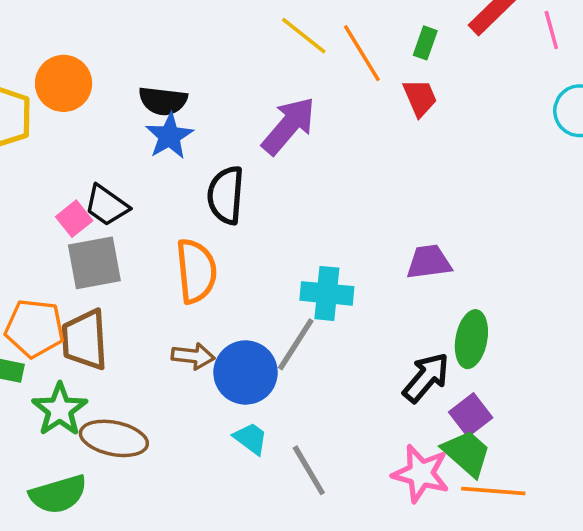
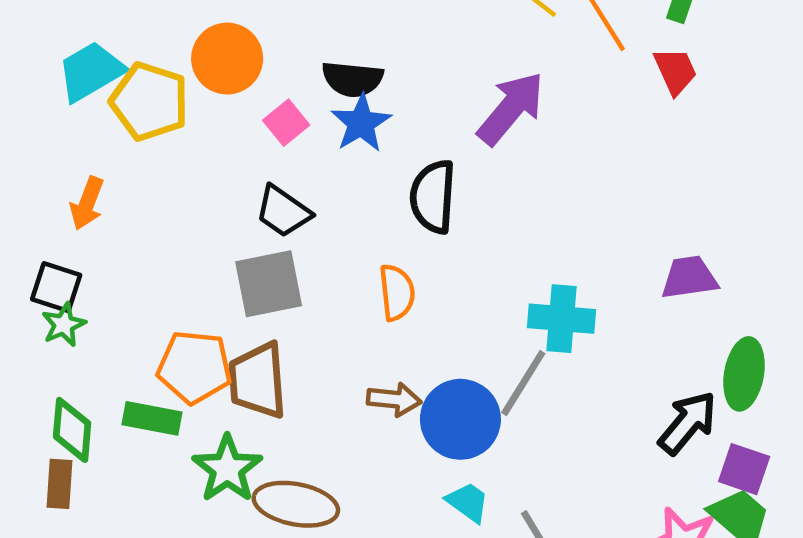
pink square: (74, 219) -> (286, 123), moved
orange semicircle: (196, 271) -> (397, 292), size x0.7
purple square: (471, 415) -> (744, 469), turned -33

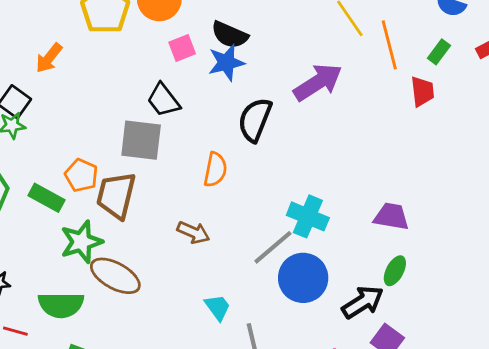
orange pentagon: (194, 367) -> (81, 175), size x0.7
green ellipse: (744, 374) -> (395, 271), moved, size x0.7
blue circle: (460, 419) -> (303, 278), moved

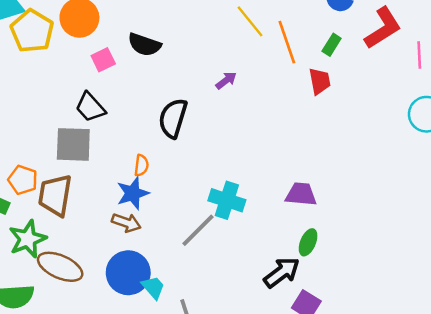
blue star: (226, 63) -> (133, 193), moved
purple arrow: (318, 82) -> (226, 80), size x0.5
orange semicircle: (215, 170) -> (141, 165), size x0.7
blue circle: (303, 278) -> (128, 273), moved

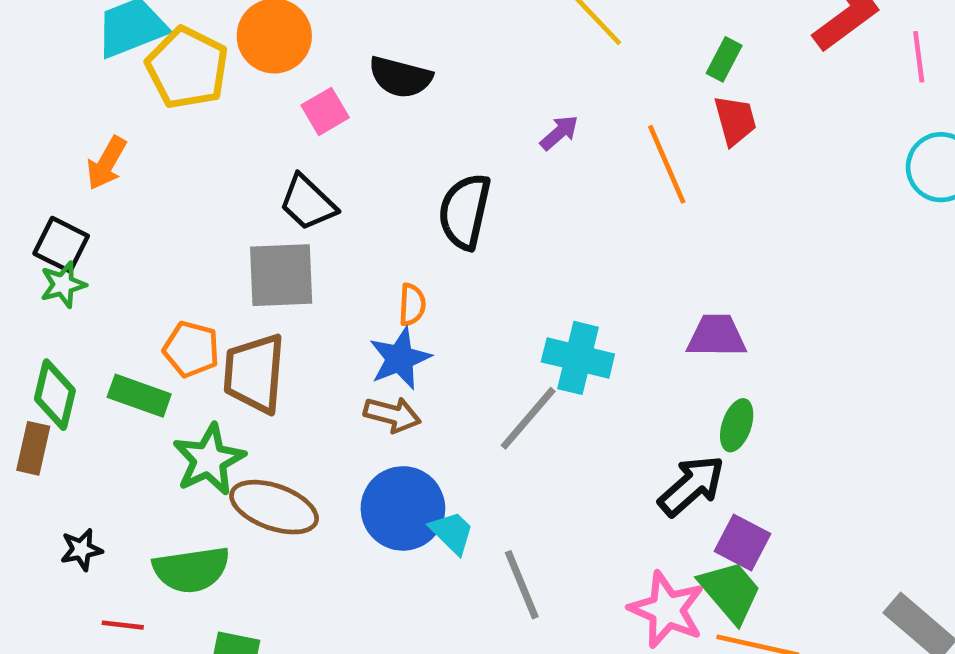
orange line: (287, 42) -> (667, 164), moved
green rectangle: (332, 45) -> (724, 59), moved

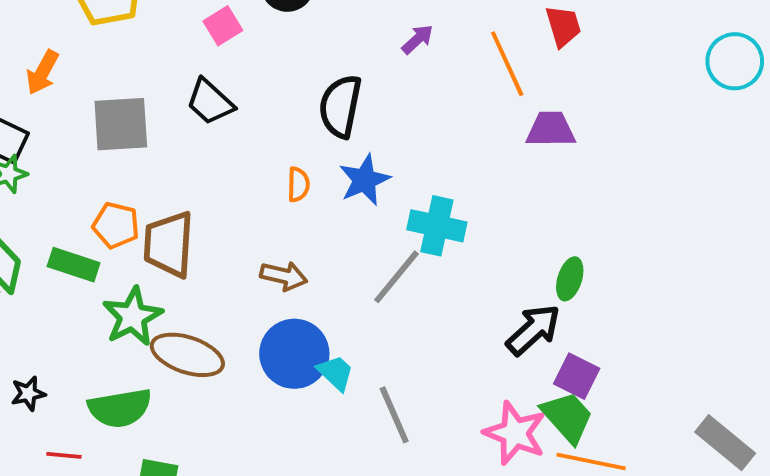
gray square: (281, 275) -> (121, 124), moved
purple trapezoid: (716, 336) -> (551, 129), moved
blue star: (400, 358) -> (364, 180), moved

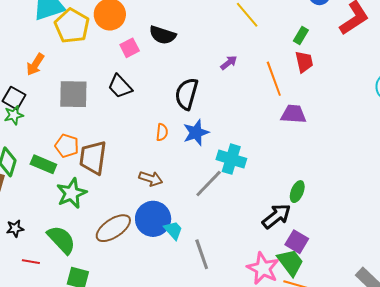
brown ellipse: (187, 355) -> (113, 228), moved, turned -57
green semicircle: (120, 408) -> (61, 240), turned -128

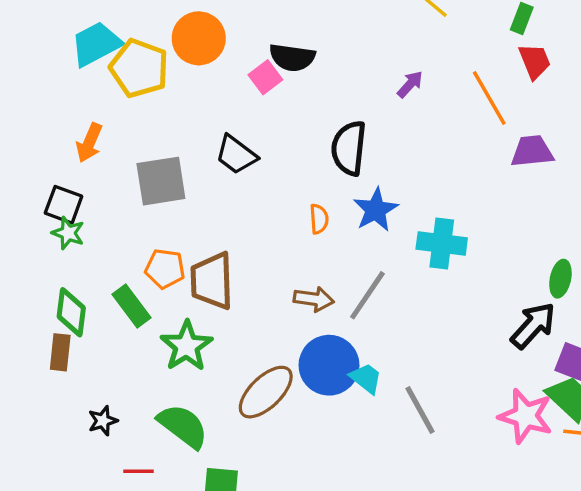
pink square: (130, 48) -> (265, 77), moved
green star: (14, 115) -> (68, 233), turned -30
green rectangle: (43, 164) -> (132, 306), turned 40
gray line: (209, 184) -> (367, 295), moved

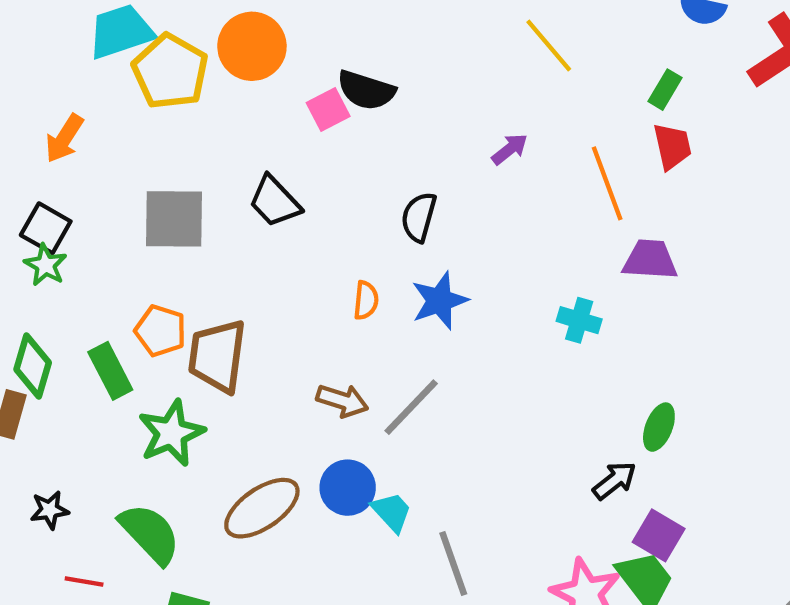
orange arrow: (89, 143) -> (64, 138), moved
black semicircle: (349, 148) -> (419, 217), size x0.7
cyan cross: (442, 244) -> (579, 320), moved, size x0.7
black arrow: (533, 325) -> (614, 481), size x0.7
blue circle: (329, 365) -> (348, 488), size x0.7

